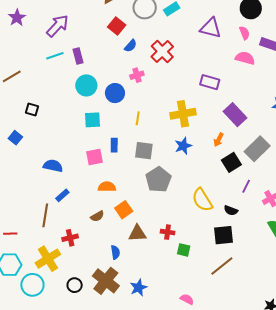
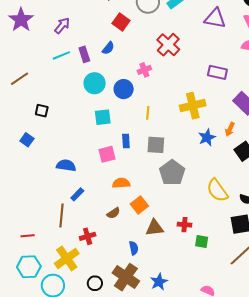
purple star: (17, 18) -> (21, 20), size x1.4
purple arrow: (58, 26) -> (62, 25), size x0.7
blue semicircle: (131, 46) -> (108, 48), moved
blue star: (183, 146) -> (207, 137), moved

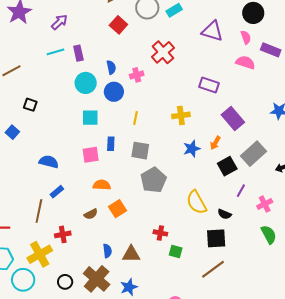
blue semicircle: (108, 48) -> (111, 67), moved, turned -56
yellow cross: (193, 106) -> (181, 115), size x0.7
brown triangle: (155, 228) -> (131, 254), moved

